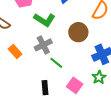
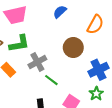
green L-shape: (44, 20) -> (19, 44), moved, turned -40

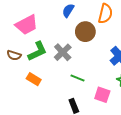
brown circle: (73, 48) -> (85, 32), moved
gray cross: (37, 62) -> (63, 52), moved

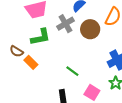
gray cross: (63, 52) -> (65, 24), moved
brown semicircle: (14, 55) -> (17, 51), moved

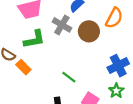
gray cross: (65, 24) -> (62, 25), turned -30

